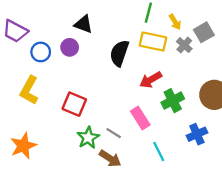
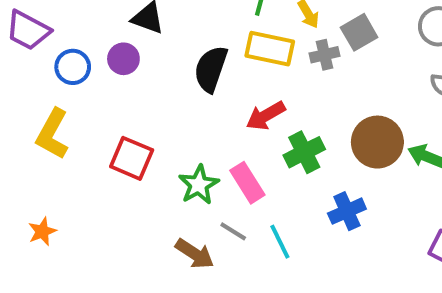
gray cross: (184, 45) -> (325, 55), turned 35
gray line: (114, 133) -> (233, 231), moved
green star: (88, 138) -> (199, 185), moved
orange star: (23, 146) -> (42, 231), size x0.6

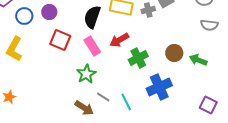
brown circle: (377, 142) -> (174, 53), size x0.7
red square: (132, 158) -> (60, 40), moved
pink rectangle: (247, 183) -> (92, 46), moved
blue cross: (347, 211) -> (159, 87), size x1.4

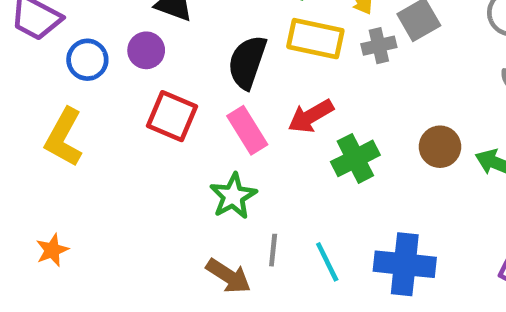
blue cross: (159, 87) -> (405, 264), moved, turned 30
gray line: (103, 97) -> (273, 250), turned 64

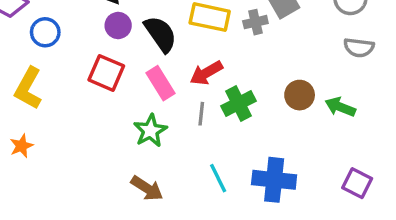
purple circle: (146, 50) -> (118, 25), moved
black semicircle: (247, 62) -> (161, 34), turned 126
orange star: (52, 250) -> (21, 146), moved
gray line: (273, 250) -> (201, 114), moved

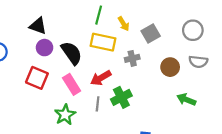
gray cross: (255, 22) -> (132, 58), moved
brown circle: (300, 95) -> (170, 67), moved

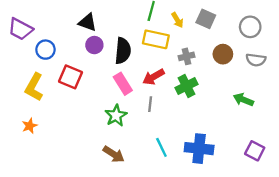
gray square: (151, 34) -> (206, 19), moved, turned -36
black semicircle: (72, 53) -> (123, 51), turned 40
brown circle: (170, 67) -> (223, 54), moved
red square: (37, 78) -> (71, 77), moved
green cross: (121, 97) -> (187, 86), moved

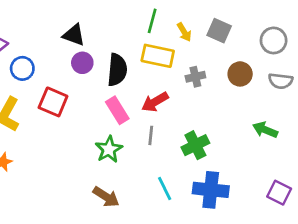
green cross: (187, 86) -> (195, 145), moved

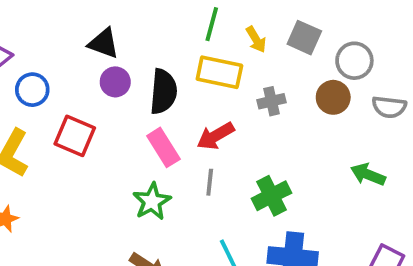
gray circle: (274, 40) -> (354, 61), moved

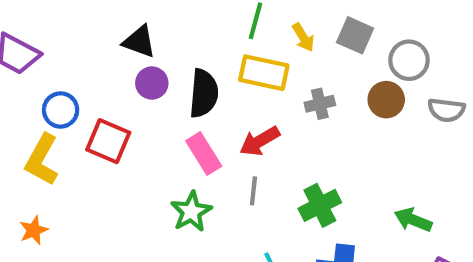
blue circle: (32, 90) -> (61, 110), moved
green arrow: (368, 174) -> (413, 220), moved

